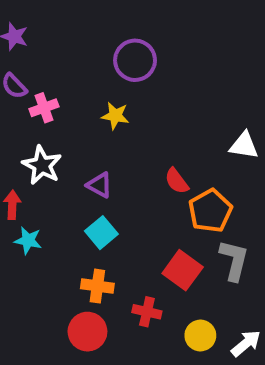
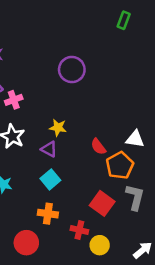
yellow star: (115, 116) -> (58, 128), moved
white triangle: (244, 145) -> (135, 139), moved
red circle: (87, 332) -> (26, 243), moved
yellow circle: (200, 336) -> (100, 245), moved

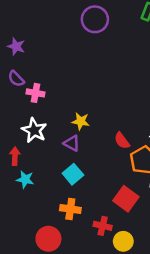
purple circle: (72, 70) -> (95, 19), moved
pink cross: (14, 100) -> (36, 93), turned 30

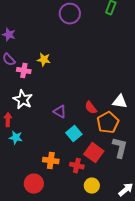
yellow star: (81, 121) -> (44, 60), moved
purple triangle: (72, 143) -> (60, 112), moved
cyan square: (73, 174) -> (74, 134), moved
red cross: (103, 226) -> (77, 166), moved

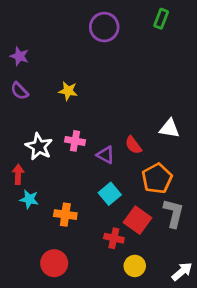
pink cross: (24, 71) -> (75, 141), moved
white triangle: (120, 102) -> (169, 128), moved
red semicircle: (91, 108) -> (133, 145), moved
purple triangle: (60, 112) -> (106, 155), moved
orange cross: (51, 161) -> (65, 215), moved

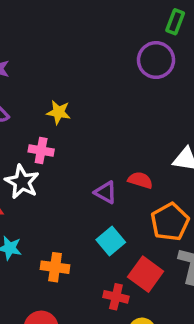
purple circle: (104, 27) -> (156, 60), moved
pink cross: (75, 141) -> (41, 151), moved
red semicircle: (133, 145) -> (140, 180), turned 144

